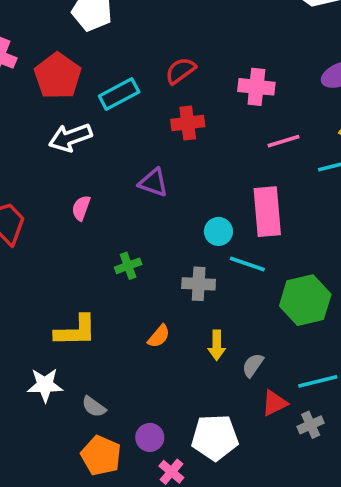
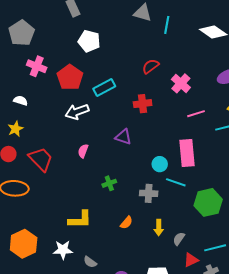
red semicircle: (180, 71) -> (151, 66), moved
pink cross: (256, 87) -> (181, 83), turned 36

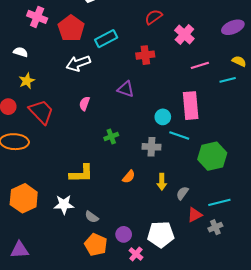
yellow star: (15, 129) -> (27, 81), moved

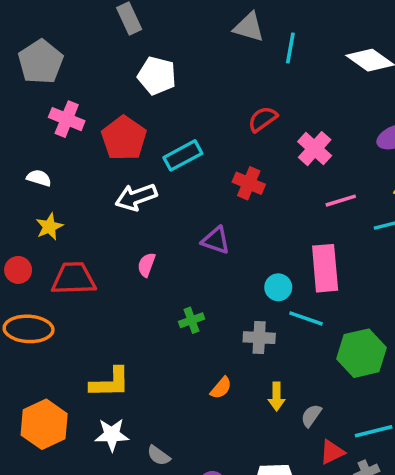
red cross: (145, 55) -> (249, 183), turned 30
red trapezoid: (41, 112) -> (74, 279), turned -48
yellow L-shape: (81, 174) -> (110, 383), moved

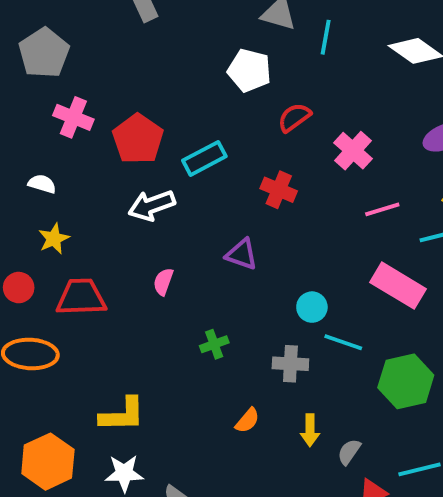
white pentagon: (157, 76) -> (249, 70), moved
pink rectangle: (325, 268) -> (398, 286), moved, turned -54

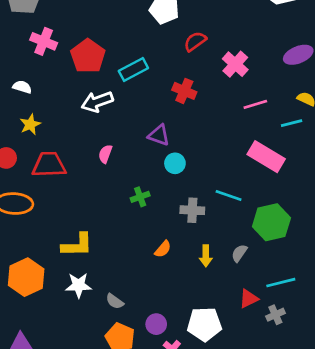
cyan circle: (312, 307) -> (175, 163), moved
gray semicircle: (349, 452) -> (239, 253), moved

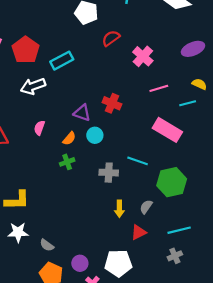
red cross: (184, 91) -> (112, 103), moved
orange semicircle: (163, 249) -> (69, 138), moved
red triangle: (249, 299) -> (139, 232), moved

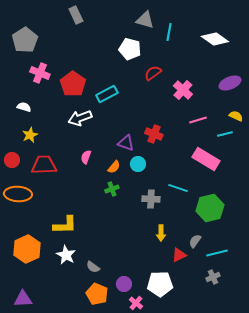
gray semicircle: (146, 207) -> (195, 241), moved
white star: (18, 232) -> (66, 255), turned 30

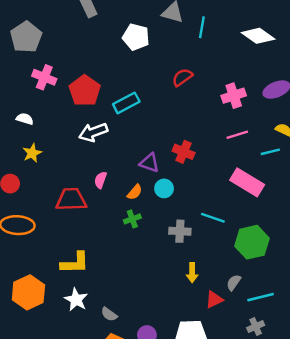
white pentagon: (130, 49) -> (136, 37), moved
pink cross: (183, 90) -> (234, 96), moved, turned 30
red trapezoid: (44, 165) -> (71, 199), moved

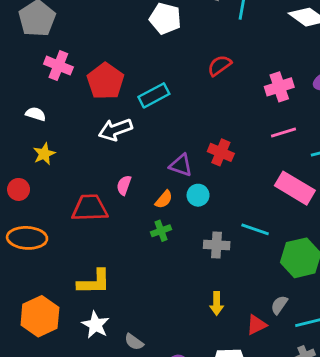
yellow arrow: (192, 273) -> (217, 303), moved

